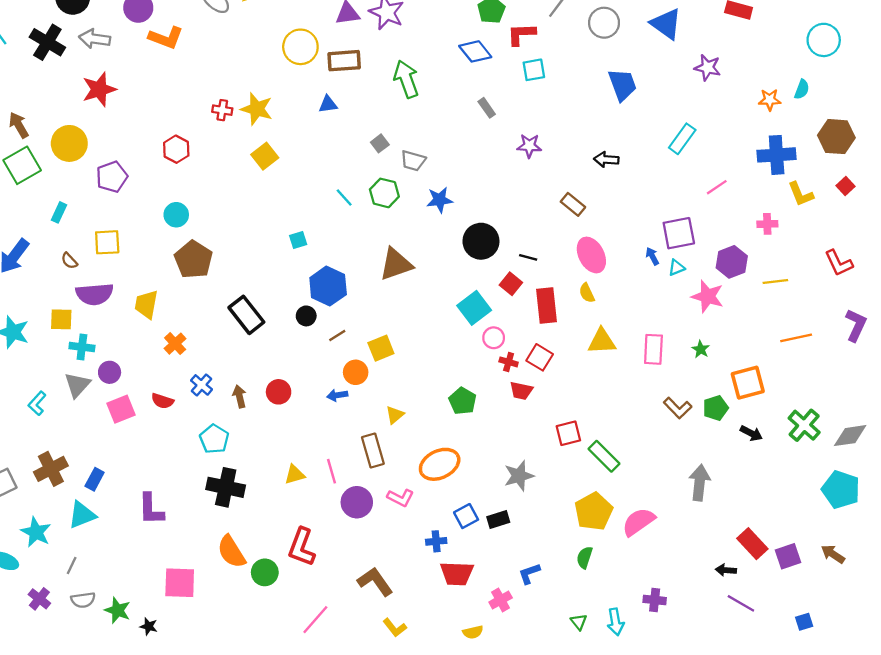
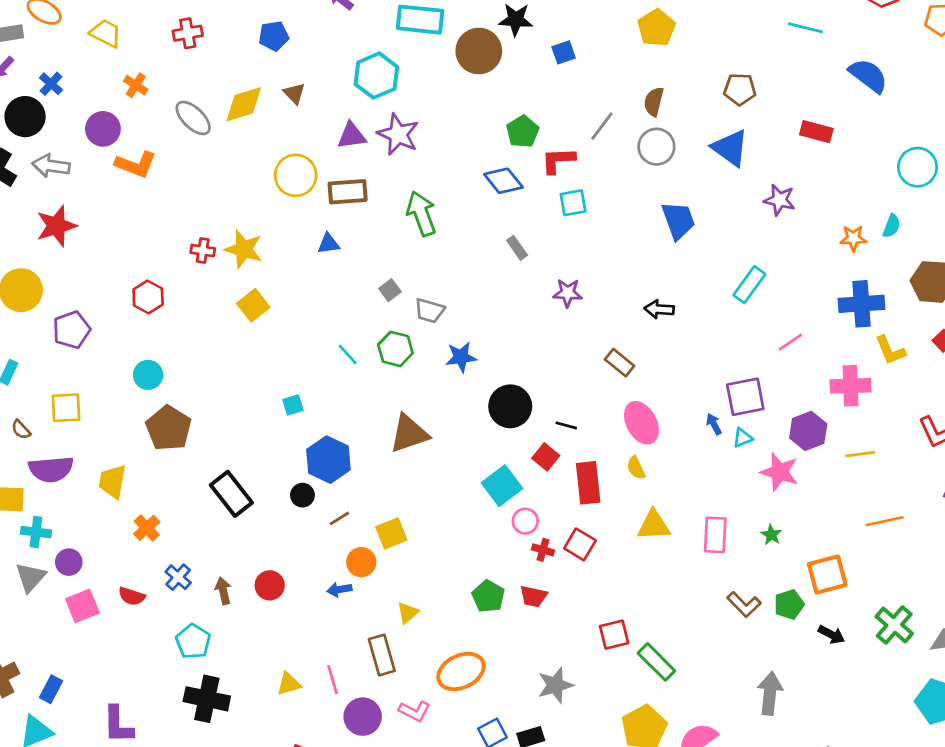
pink cross: (767, 224) -> (851, 386), size x1.6
red trapezoid: (521, 391) -> (533, 596), moved

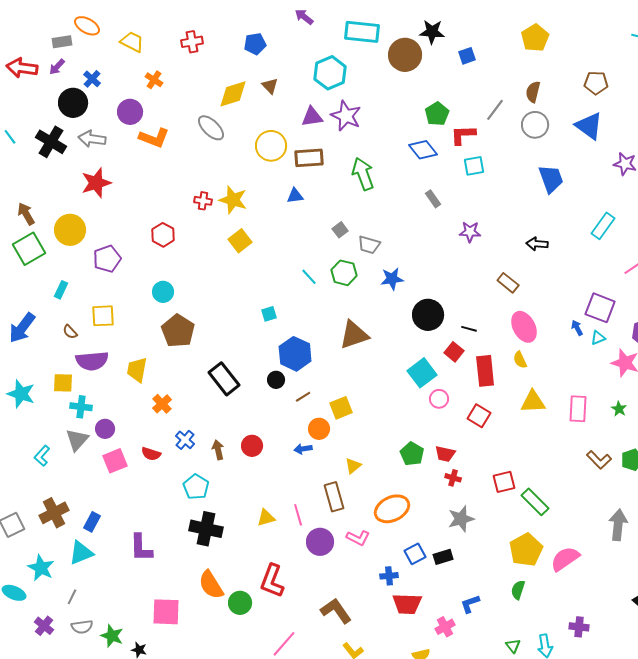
gray ellipse: (193, 118) -> (211, 128), moved
purple square: (745, 397) -> (600, 308), turned 32
red cross: (543, 550) -> (453, 478), moved

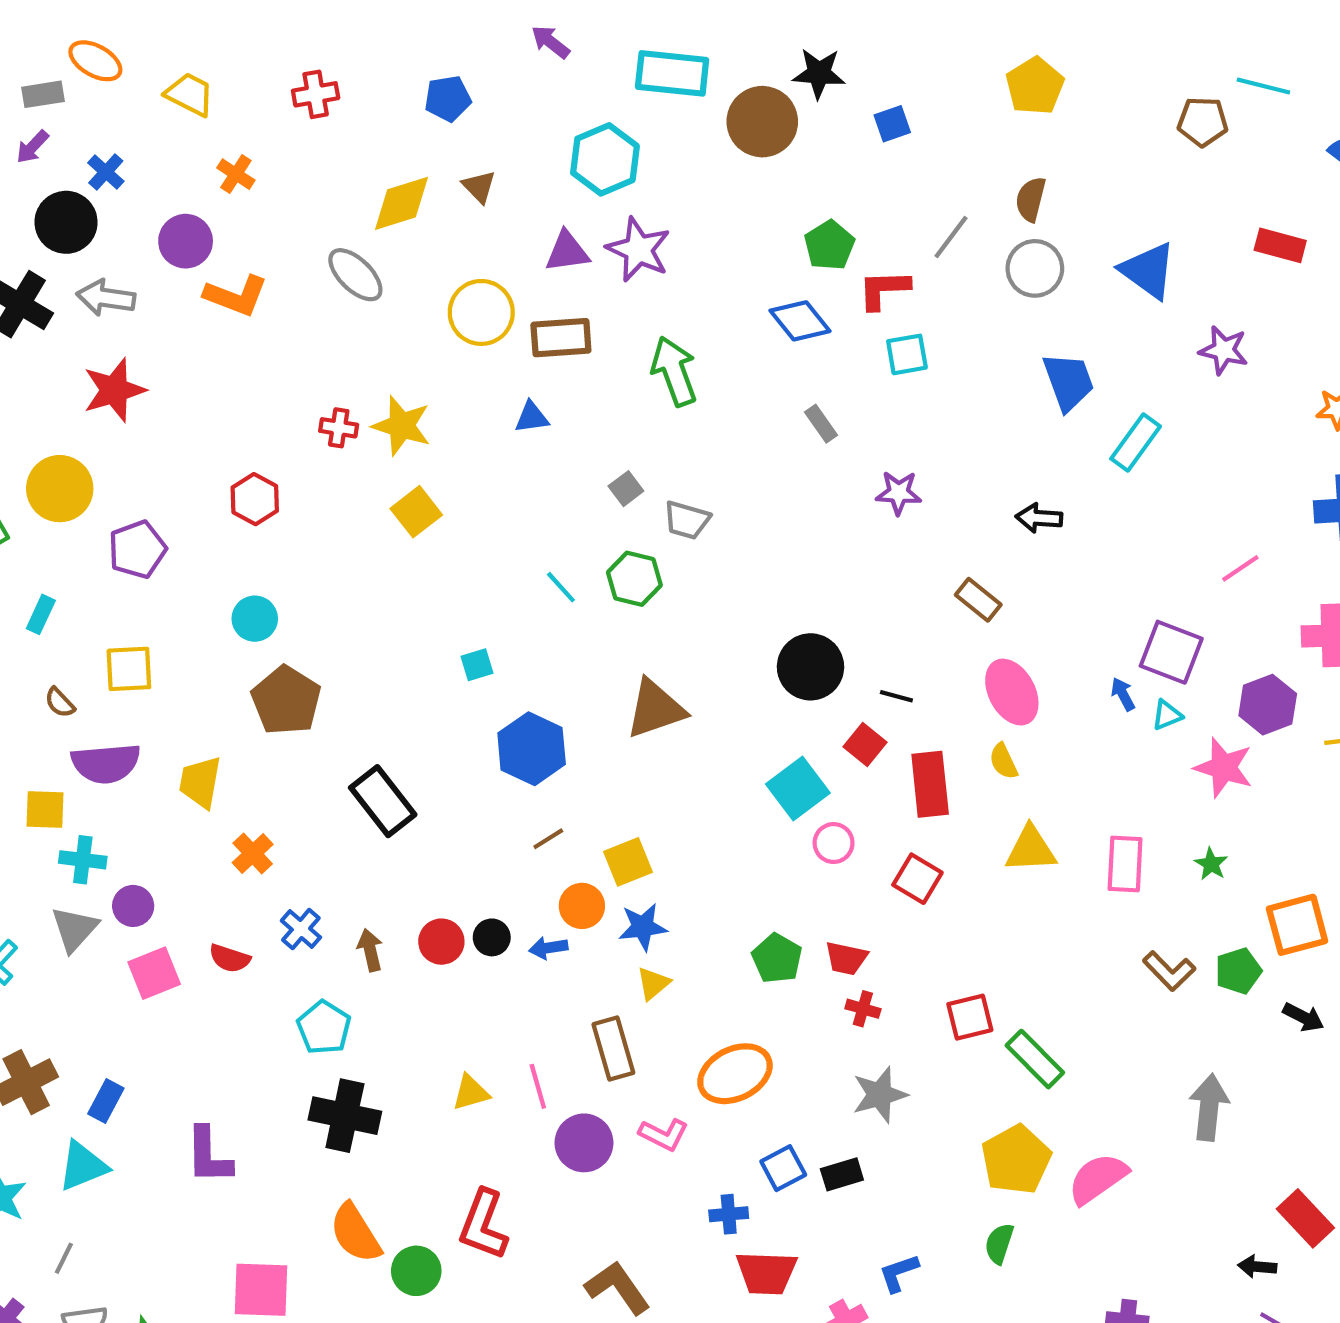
brown pentagon: (596, 83) -> (1203, 122), moved
cyan rectangle: (603, 226) -> (1136, 442), moved
blue star: (392, 279) -> (643, 927), moved
black circle: (276, 380) -> (492, 937), moved

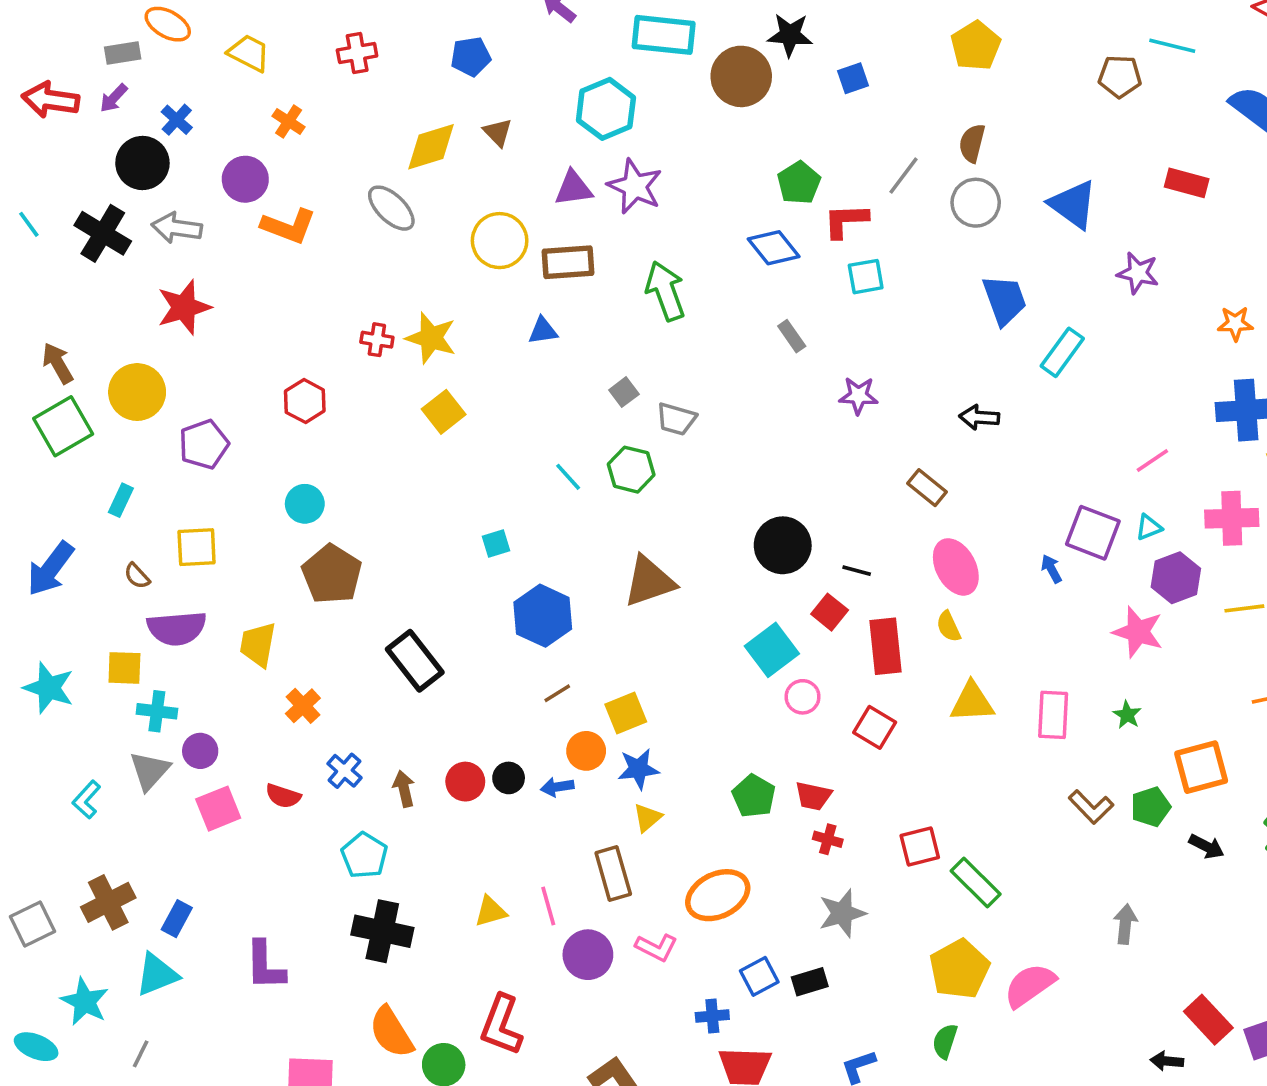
cyan triangle: (1167, 715) -> (1149, 527), moved
gray arrow: (1209, 1107) -> (1125, 924), size x0.7

